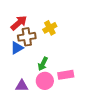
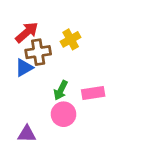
pink rectangle: (66, 75) -> (93, 93), moved
purple triangle: (22, 86) -> (27, 134), moved

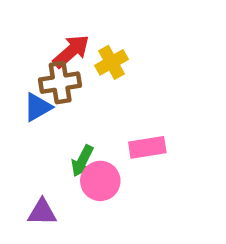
red arrow: (27, 32) -> (71, 51), moved
green arrow: (61, 90) -> (82, 161), moved

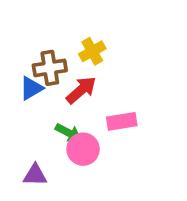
red arrow: (71, 51) -> (81, 90), moved
green arrow: (82, 161) -> (68, 133), turned -90

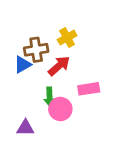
green arrow: (68, 133) -> (50, 97), turned 60

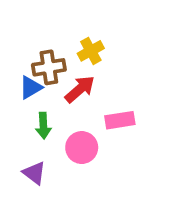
green arrow: (50, 97) -> (43, 126), moved
purple triangle: (25, 128) -> (34, 173), turned 36

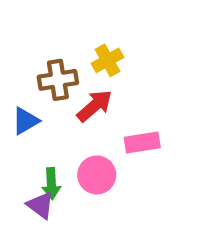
blue triangle: (31, 87) -> (25, 121), moved
green arrow: (43, 126) -> (51, 184), moved

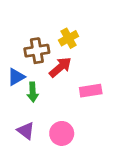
pink circle: (97, 175) -> (62, 133), moved
green arrow: (51, 184) -> (33, 92), moved

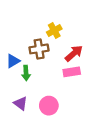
brown cross: (37, 51) -> (39, 49), moved
red arrow: (60, 67) -> (74, 53), moved

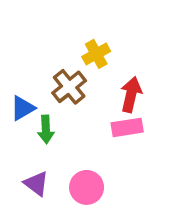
brown cross: (39, 49) -> (69, 87), turned -30
red arrow: (74, 53) -> (131, 95), turned -36

